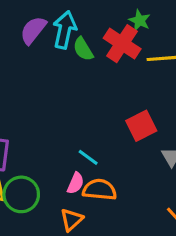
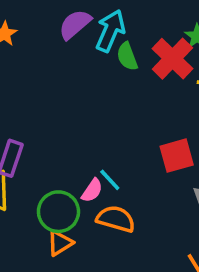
pink semicircle: (76, 183) -> (92, 190), moved
green circle: (21, 194) -> (58, 212), moved
orange triangle: (72, 220) -> (60, 243), moved

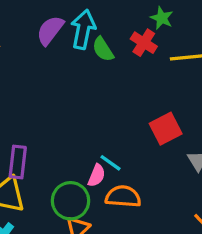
red cross: (172, 59) -> (144, 43), size x0.7

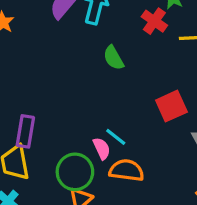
green semicircle: (103, 49) -> (114, 58), moved
pink semicircle: (97, 175) -> (102, 148), turned -50

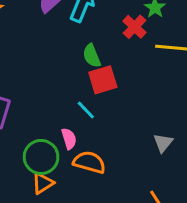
red square: (171, 106) -> (103, 80), moved
cyan line: (116, 137) -> (86, 110), moved

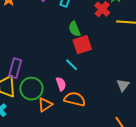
green circle: (41, 157) -> (31, 89), moved
orange triangle: (43, 183) -> (45, 105), moved

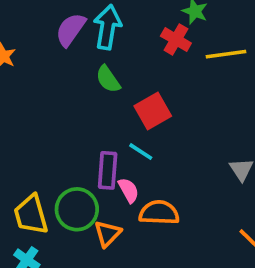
green semicircle: (74, 29) -> (108, 79), moved
purple rectangle: (15, 68) -> (108, 170), moved

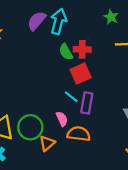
red cross: (176, 40) -> (82, 49), moved, turned -35
green semicircle: (108, 79) -> (66, 52), moved
purple rectangle: (108, 170) -> (87, 103), moved

